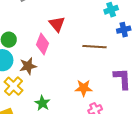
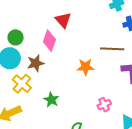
brown line: (94, 47) -> (112, 49), moved
orange star: (84, 88) -> (86, 67), moved

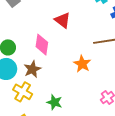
red triangle: (63, 20) -> (63, 20), moved
orange star: (86, 67) -> (82, 64), turned -30

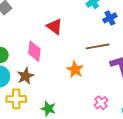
yellow cross: (23, 92) -> (16, 99), turned -30

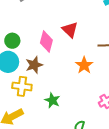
red triangle: (55, 26) -> (70, 30), moved

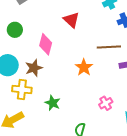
red triangle: (70, 30) -> (71, 20), moved
green circle: (12, 41) -> (15, 30), moved

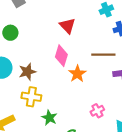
pink diamond: (46, 44) -> (61, 56), moved
yellow cross: (22, 90) -> (31, 97), moved
green star: (53, 103) -> (49, 118), moved

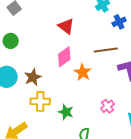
pink diamond: (61, 56) -> (64, 57), turned 45
green star: (49, 118) -> (66, 112), moved

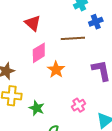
red triangle: (66, 26) -> (33, 23), moved
brown line: (106, 50) -> (73, 38), moved

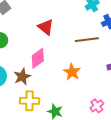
pink diamond: (39, 53) -> (38, 58), moved

